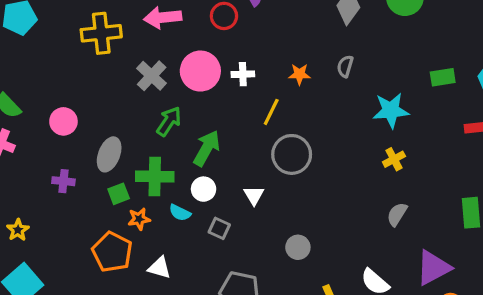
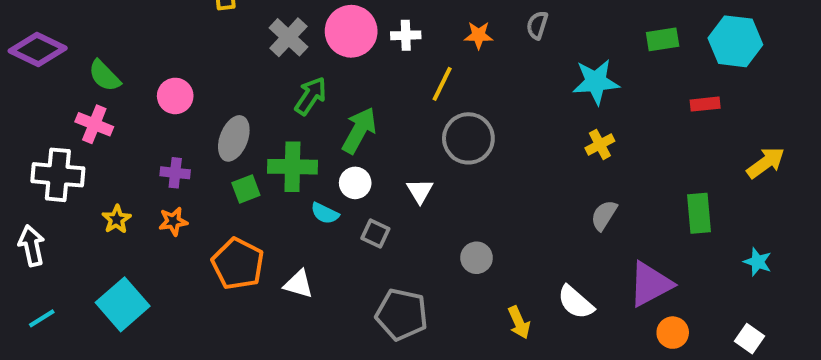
orange star: (139, 219) -> (173, 221), moved
yellow star: (18, 230) -> (117, 219), moved

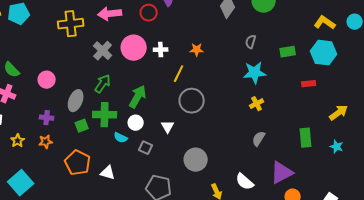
gray semicircle: (537, 25) -> (251, 42), moved
green arrow: (311, 96) -> (103, 84), moved
gray circle: (477, 258) -> (196, 160), size x1.5
cyan star: (758, 262) -> (337, 147), moved

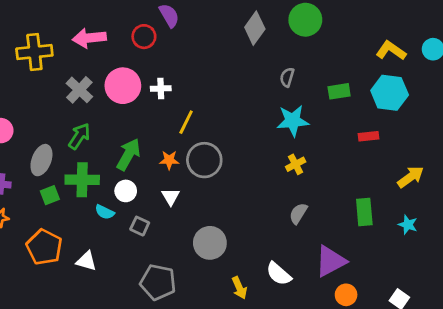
orange star: (197, 50) -> (169, 160), moved

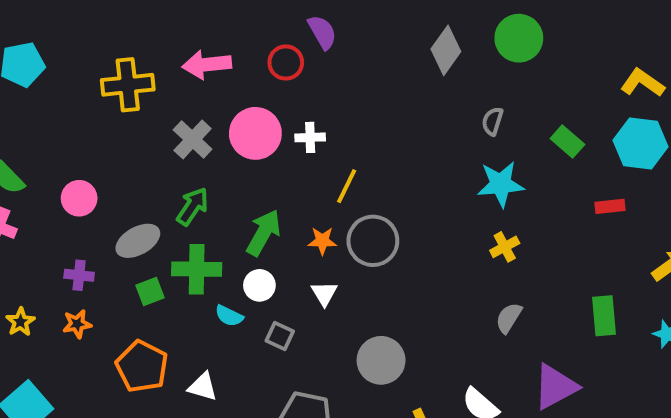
green rectangle: (339, 91) -> (567, 141), turned 50
gray ellipse: (41, 160) -> (138, 241), turned 40

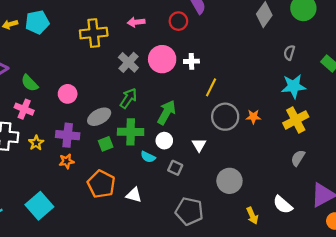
pink arrow: (207, 64) -> (136, 22), size x0.7
orange star: (322, 241) -> (253, 117), moved
yellow cross: (505, 247) -> (296, 120), size x1.6
purple cross: (79, 275) -> (68, 135), size x1.5
yellow star: (20, 322) -> (36, 143), moved

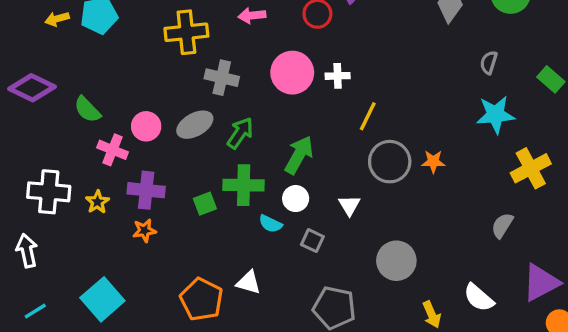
gray cross: (128, 62) -> (222, 78), moved, turned -30
pink cross: (24, 109) -> (113, 150), moved
gray ellipse: (99, 117) -> (195, 125), moved
yellow cross: (296, 120) -> (531, 168), moved
orange pentagon: (101, 184) -> (202, 299), moved

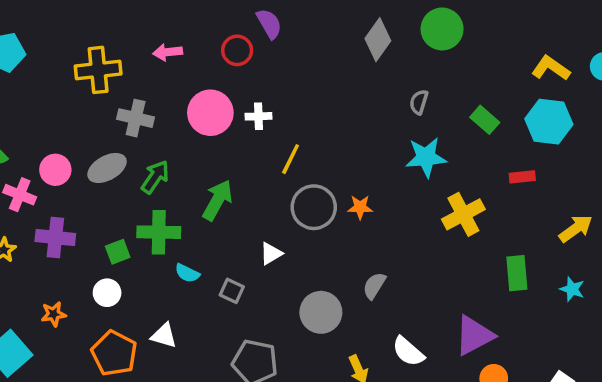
white circle: (296, 199) -> (107, 293), moved
white triangle: (349, 205) -> (271, 254), turned 30
gray semicircle: (502, 225) -> (374, 286), moved
orange star: (144, 230) -> (54, 314), moved

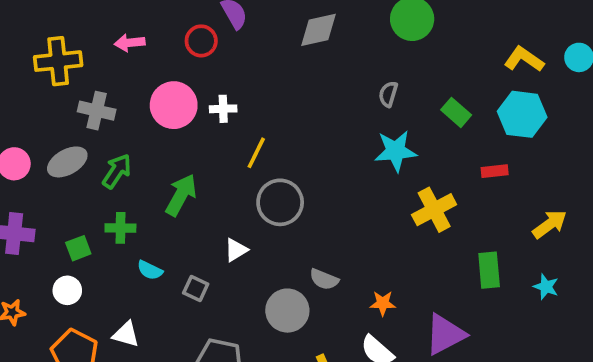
gray diamond: (378, 40) -> (319, 30), moved, turned 42
orange star: (360, 207) -> (383, 303), moved
green cross: (159, 232) -> (120, 228), size x0.7
gray semicircle: (374, 286) -> (324, 279), moved, turned -100

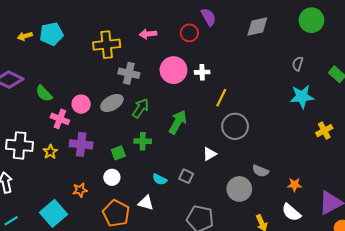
yellow cross: (434, 210) -> (324, 131), size x0.7
cyan semicircle: (150, 270) -> (160, 179), moved

